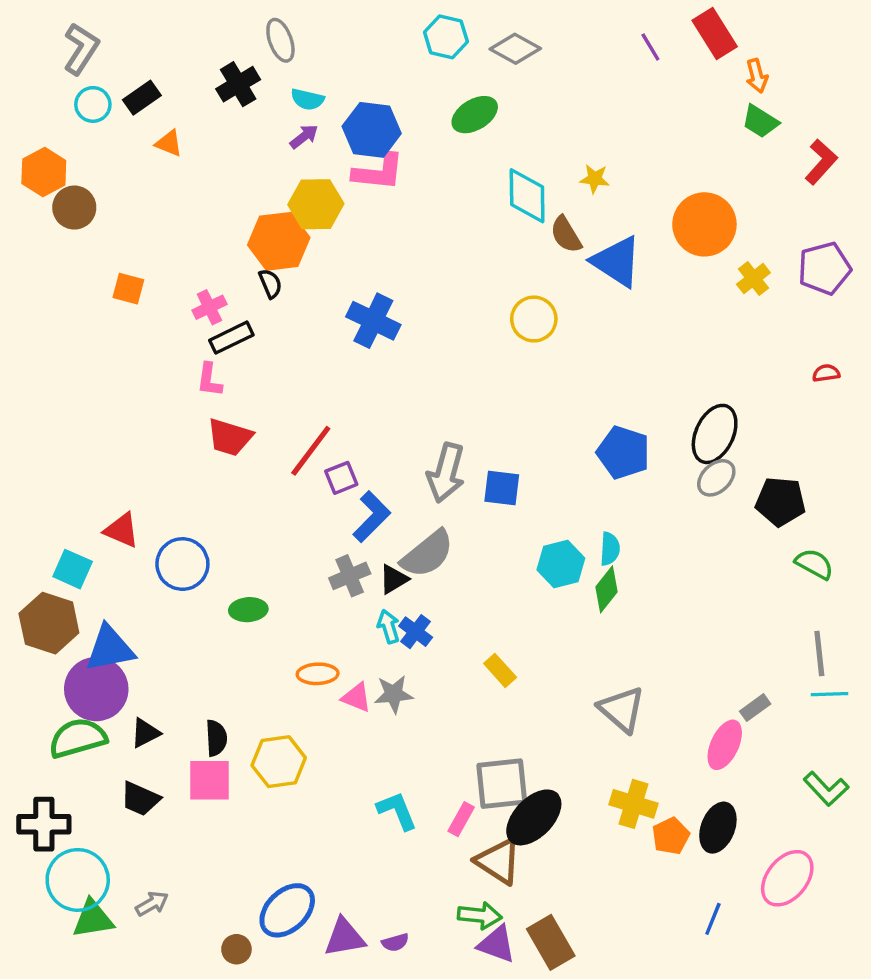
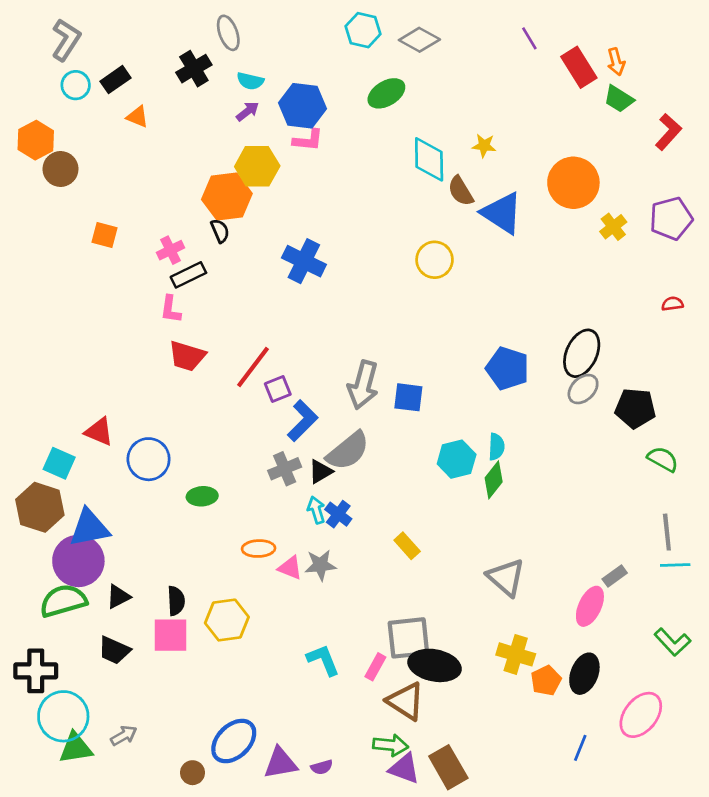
red rectangle: (715, 34) -> (579, 67), moved
pink L-shape: (378, 172) -> (308, 140), size x0.7
black ellipse: (534, 817) -> (435, 665), turned 57

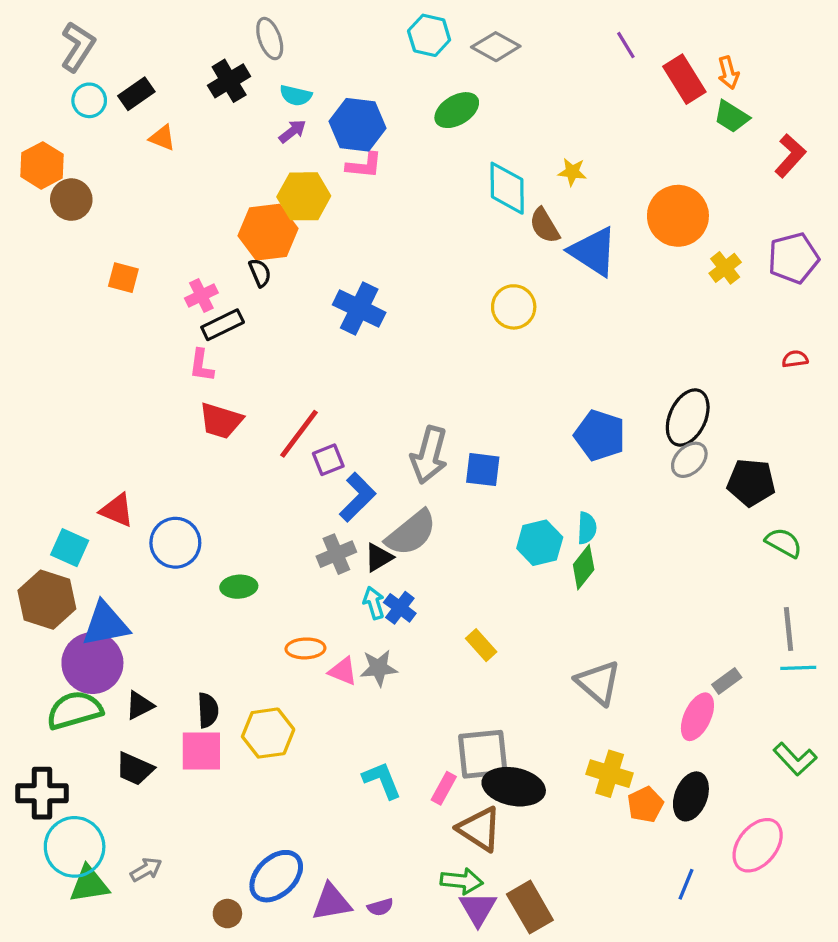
purple triangle: (404, 769) -> (478, 909), turned 40

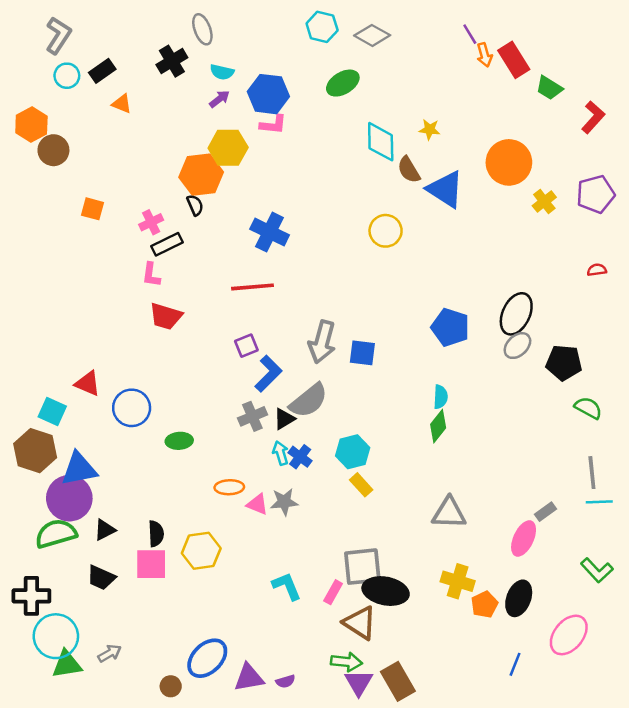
orange arrow: (728, 73) -> (484, 55), moved
red line: (299, 434) -> (252, 287), moved, turned 48
cyan hexagon: (540, 543) -> (353, 452), moved
gray triangle: (598, 683) -> (449, 513), turned -39

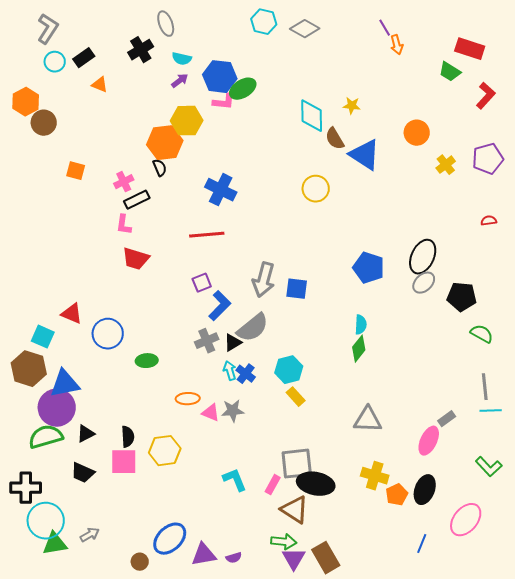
red rectangle: (514, 60) -> (470, 49), moved, turned -40
green ellipse: (343, 83) -> (243, 89), moved
orange circle: (509, 162) -> (417, 133), size x0.7

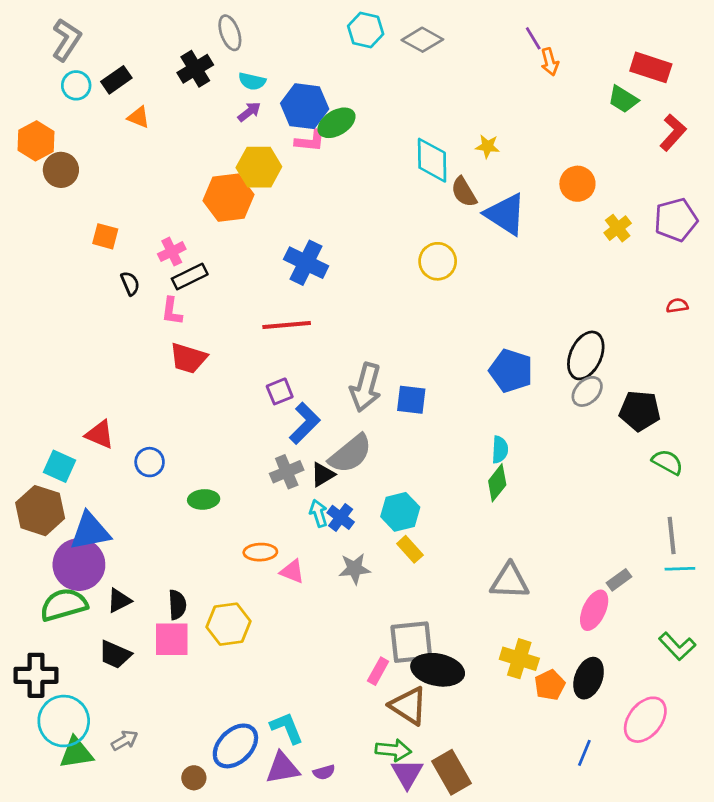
black semicircle: (160, 168) -> (130, 283), moved
blue circle: (108, 334) -> (150, 462), size x0.7
gray star: (233, 411) -> (355, 569), moved
cyan L-shape: (235, 480) -> (287, 728), moved

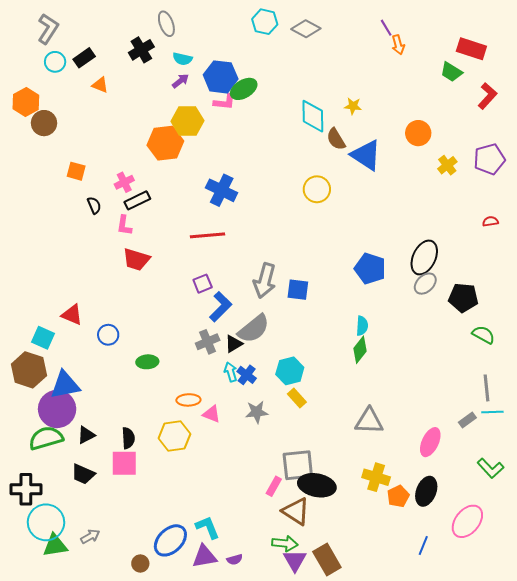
gray rectangle: (619, 580) -> (467, 420), moved
yellow hexagon: (228, 624) -> (174, 436), moved

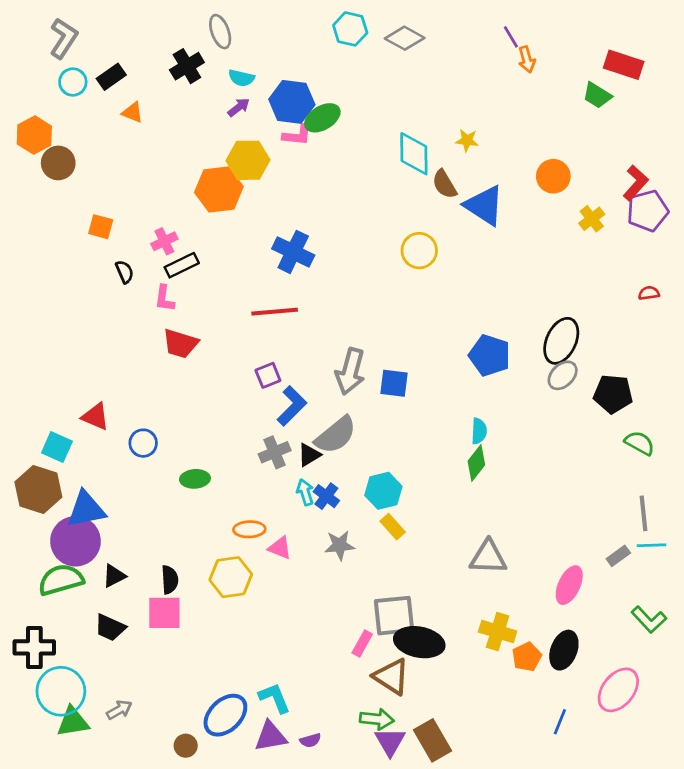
red L-shape: (487, 96) -> (636, 183), moved

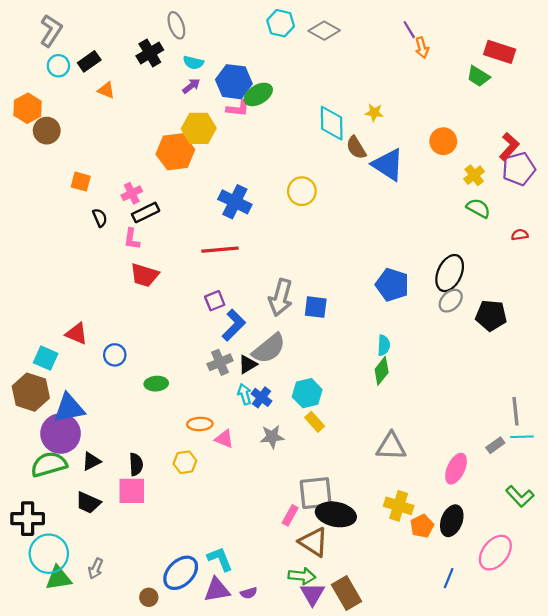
yellow circle: (419, 251) -> (302, 191), moved
green semicircle: (640, 443) -> (478, 208), moved
yellow hexagon: (231, 577) -> (185, 462), size x0.7
gray arrow: (119, 710) -> (96, 569), turned 144

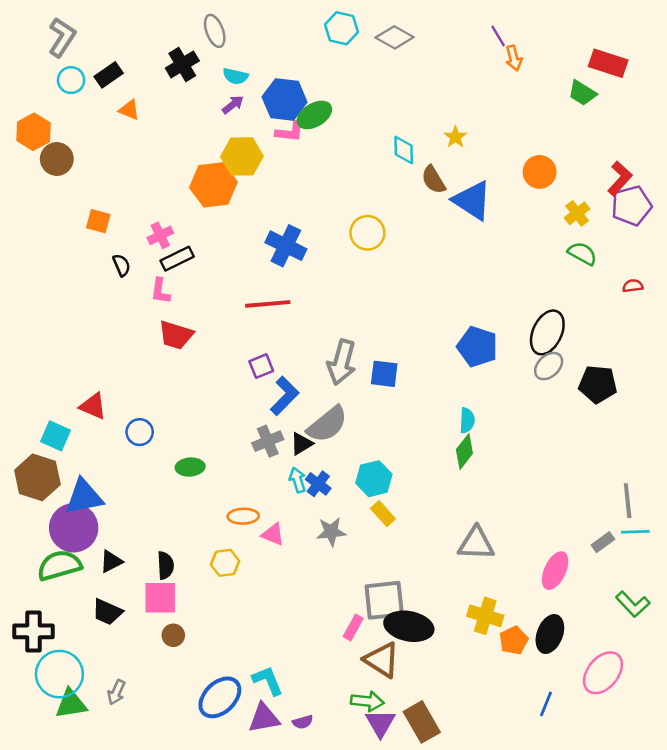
yellow star: (374, 112) -> (455, 137), turned 30
cyan diamond: (332, 123) -> (404, 150), size x0.7
brown circle: (149, 597) -> (173, 635), moved

